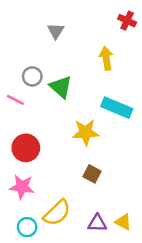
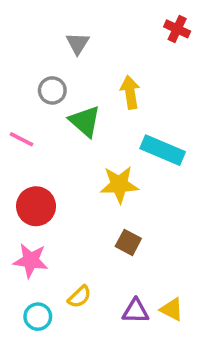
yellow arrow: (106, 58) -> (130, 92), moved
gray circle: (32, 76) -> (52, 90), moved
yellow semicircle: (57, 213) -> (79, 297), size x0.6

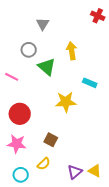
cyan rectangle: (163, 150) -> (90, 83), size x0.6
brown square: (128, 242) -> (51, 140), moved
purple triangle: (136, 311) -> (75, 172), turned -42

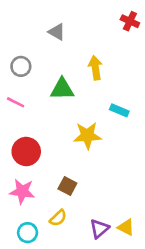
gray triangle: (43, 24) -> (57, 32), turned -32
gray circle: (29, 50) -> (21, 66), moved
green triangle: (47, 67) -> (62, 89), turned -42

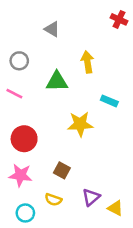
yellow semicircle: (58, 218) -> (53, 200), turned 63
purple triangle: (99, 229) -> (91, 197), moved

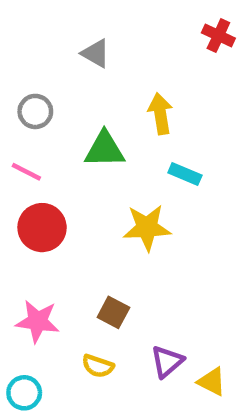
cyan rectangle: (109, 101) -> (185, 174), moved
red circle: (24, 139) -> (42, 228), moved
cyan circle: (25, 213) -> (24, 393), moved

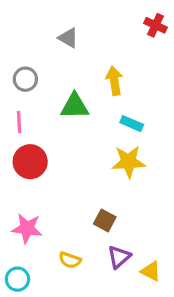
pink line: (26, 172) -> (19, 122), turned 60
yellow star: (147, 228) -> (129, 162), moved
brown square: (113, 312) -> (105, 220), moved

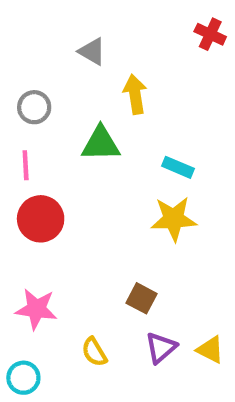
yellow arrow: (114, 81) -> (135, 94), moved
yellow semicircle: (70, 260) -> (94, 352), turned 40
yellow triangle: (151, 271) -> (210, 350), moved

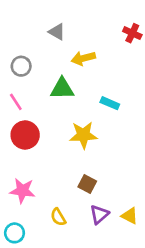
red cross: (210, 34) -> (132, 33), moved
yellow arrow: (135, 94) -> (83, 58), turned -95
pink line: (26, 165) -> (16, 102), turned -30
yellow star: (174, 219) -> (83, 135), moved

